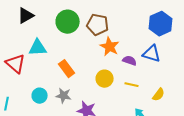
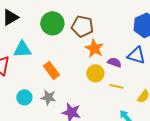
yellow circle: (105, 79) -> (95, 73), moved

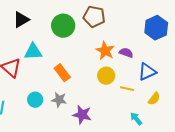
brown pentagon: (82, 26) -> (94, 17), moved
blue triangle: (136, 55) -> (147, 72), moved, turned -42
purple semicircle: (114, 62) -> (126, 53), moved

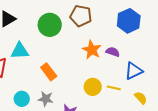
blue hexagon: (156, 28) -> (129, 21), moved
yellow circle: (106, 76) -> (93, 87), moved
yellow semicircle: (154, 99) -> (141, 98), turned -80

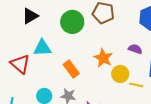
orange star: (92, 50) -> (103, 58), moved
yellow circle: (93, 87) -> (120, 74), moved

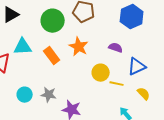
orange star: (103, 58) -> (79, 47), moved
orange rectangle: (71, 69) -> (52, 56), moved

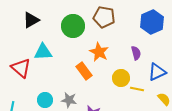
purple semicircle: (116, 48) -> (136, 53), turned 56
orange rectangle: (52, 56) -> (84, 71), moved

